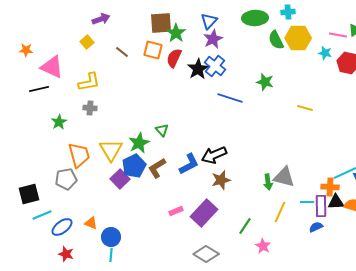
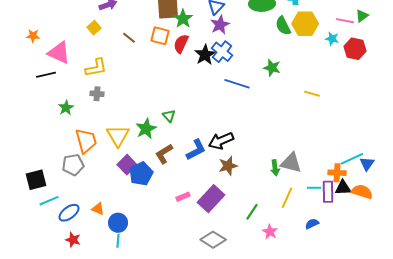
blue pentagon: (134, 166) -> (141, 174), moved
blue semicircle: (316, 227) -> (312, 224), moved

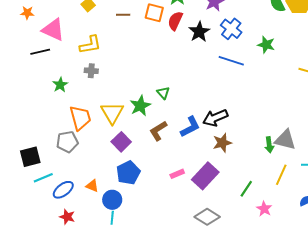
brown line: (129, 38) -> (123, 15), turned -40
blue cross: (222, 52) -> (231, 29), moved
blue pentagon: (141, 174) -> (128, 173), moved

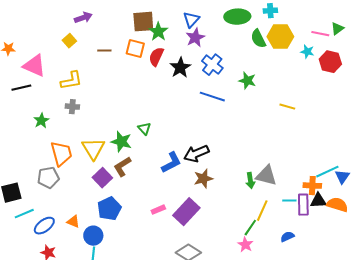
green star: (140, 106) -> (121, 142), turned -30
brown L-shape: (158, 131) -> (122, 167), moved
green line: (246, 189) -> (250, 228), moved

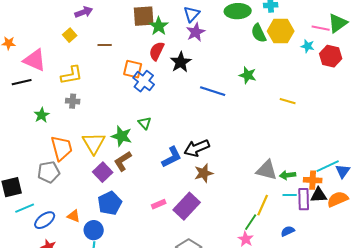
green triangle: (337, 29) -> (338, 23), size x1.5
orange square: (135, 49) -> (133, 69), moved
blue cross: (212, 65) -> (144, 81), moved
green arrow: (250, 181) -> (288, 175), moved, turned 91
orange semicircle: (337, 205) -> (338, 199), turned -40

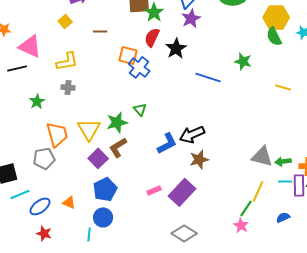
green semicircle: (259, 33) -> (274, 36), moved
green star: (122, 136) -> (117, 122), turned -30
blue circle: (94, 230) -> (103, 217), moved

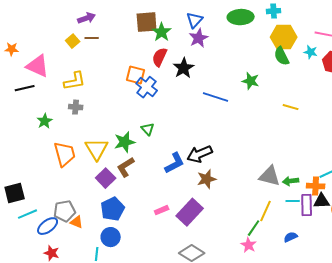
brown line: (100, 31) -> (92, 38), moved
gray pentagon: (44, 158) -> (65, 211), moved

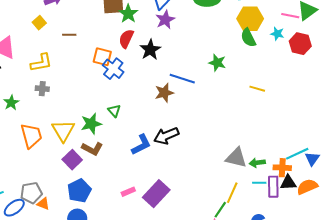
brown line: (92, 38) -> (69, 35), moved
brown L-shape: (126, 167) -> (92, 149), turned -120
brown star: (207, 179) -> (164, 93), moved

